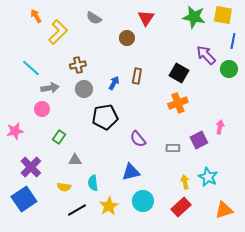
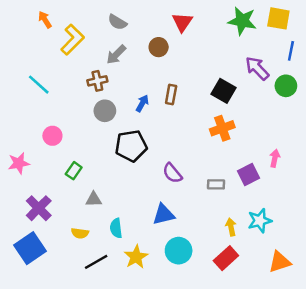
gray arrow: (50, 88) -> (116, 55), moved, turned 144
cyan star: (208, 177) -> (260, 221), turned 30

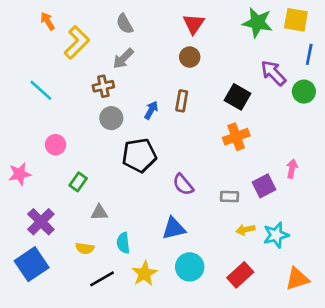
gray semicircle: (117, 22) -> (125, 24), turned 30
brown circle: (159, 47) -> (190, 57), moved
yellow arrow: (231, 227) -> (245, 230), moved, turned -91

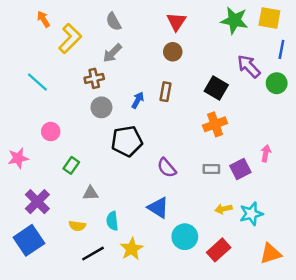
gray rectangle: (230, 197) -> (211, 169), moved
blue triangle: (174, 228) -> (158, 208), turned 45
cyan circle: (190, 267) -> (185, 237), moved

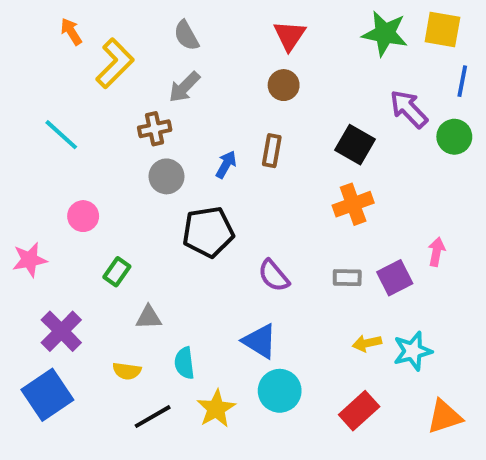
cyan circle: (185, 237) -> (280, 391), moved

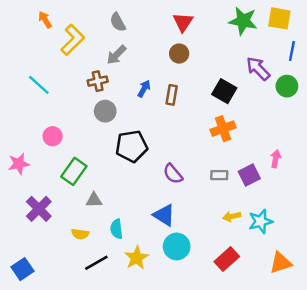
blue arrow: (226, 164) -> (144, 89), moved
green rectangle: (117, 272) -> (74, 171), size x1.5
blue square: (47, 395) -> (23, 269), moved, size x0.7

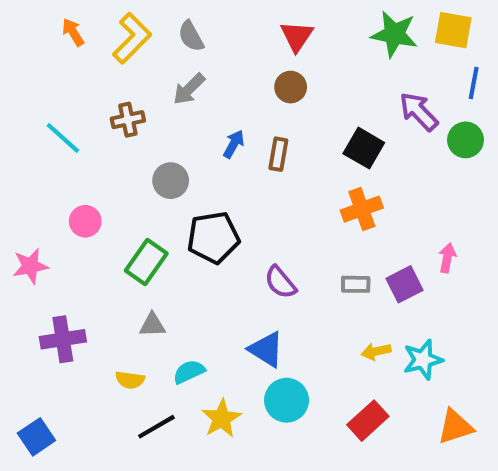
yellow L-shape: (73, 40) -> (132, 38), moved
brown cross: (98, 81) -> (128, 120), moved
green rectangle: (74, 171) -> (146, 262), moved
purple cross: (39, 209) -> (63, 339), turned 36
cyan semicircle: (116, 229) -> (189, 372), turned 72

